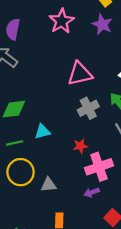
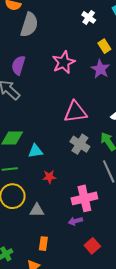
gray cross: (88, 108) -> (80, 144), turned -36
cyan triangle: (42, 132) -> (36, 151), moved
red star: (80, 146) -> (49, 177), moved

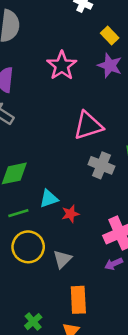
cyan triangle: (36, 151) -> (49, 199), moved
gray triangle: (37, 210) -> (62, 259), turned -35
orange rectangle: (43, 244) -> (78, 300), size x1.5

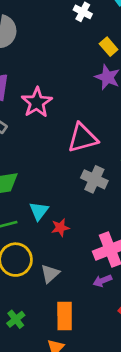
pink star: (62, 66) -> (37, 102), moved
cyan triangle: (49, 199) -> (39, 211), turned -36
green cross: (33, 322) -> (16, 319), moved

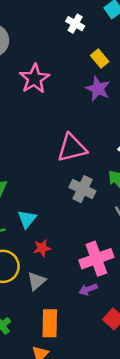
pink star: (37, 102) -> (34, 79), moved
red star: (60, 228) -> (42, 248), moved

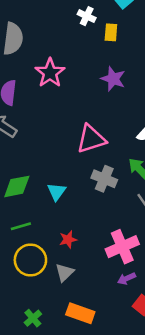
yellow rectangle: (100, 59) -> (111, 32), moved, turned 48
cyan triangle: (27, 219) -> (57, 192), moved
purple arrow: (88, 289) -> (126, 279), moved
orange rectangle: (50, 323) -> (80, 313), turned -68

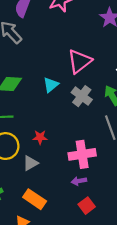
pink triangle: (91, 139) -> (80, 61), turned -35
cyan triangle: (57, 192) -> (51, 85), moved

